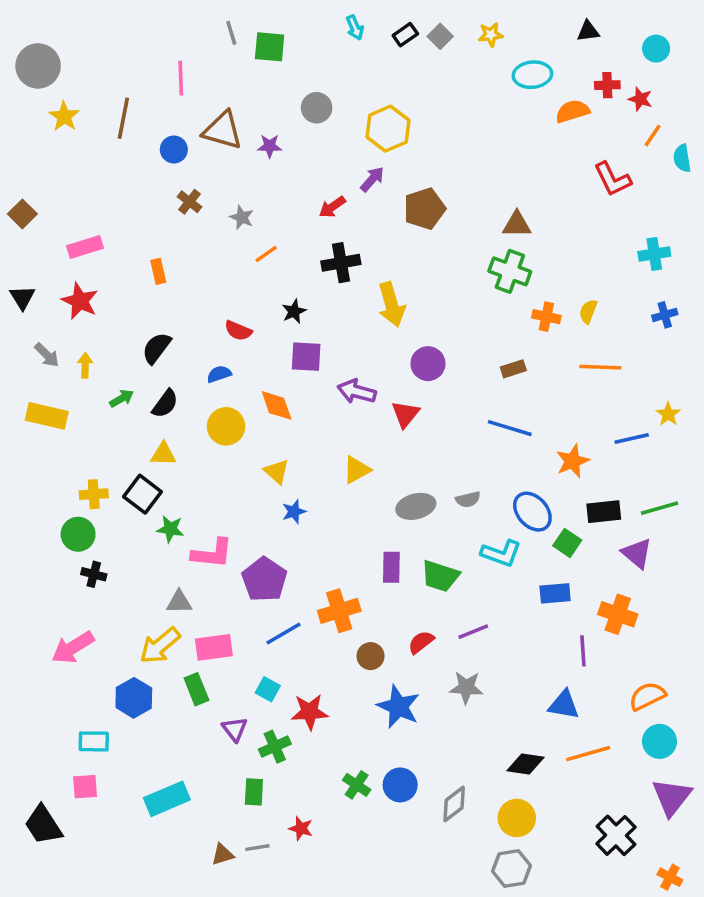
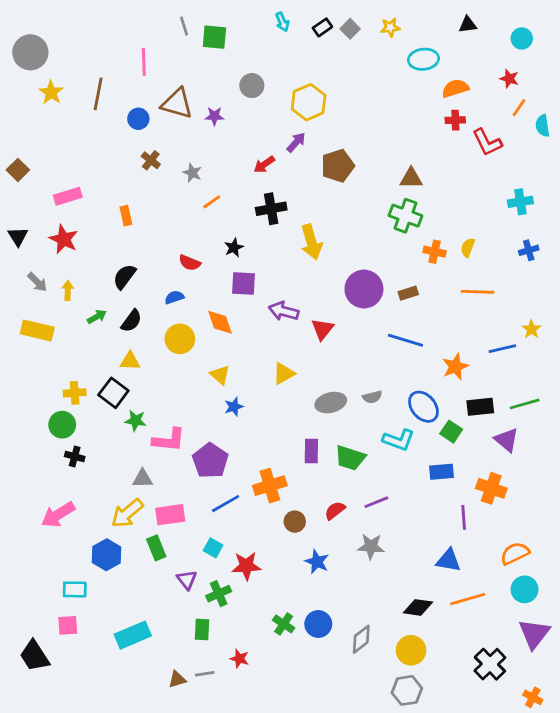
red cross: (607, 85) -> (455, 120), moved
purple circle: (428, 364) -> (364, 289), moved, size x1.4
blue star: (398, 707) -> (317, 562), size x0.7

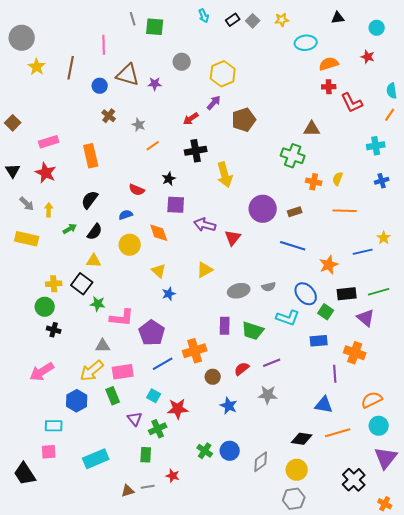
orange line: (519, 108) -> (390, 115), moved
brown triangle: (411, 178) -> (312, 129), moved
orange rectangle: (126, 216) -> (91, 156), size x1.6

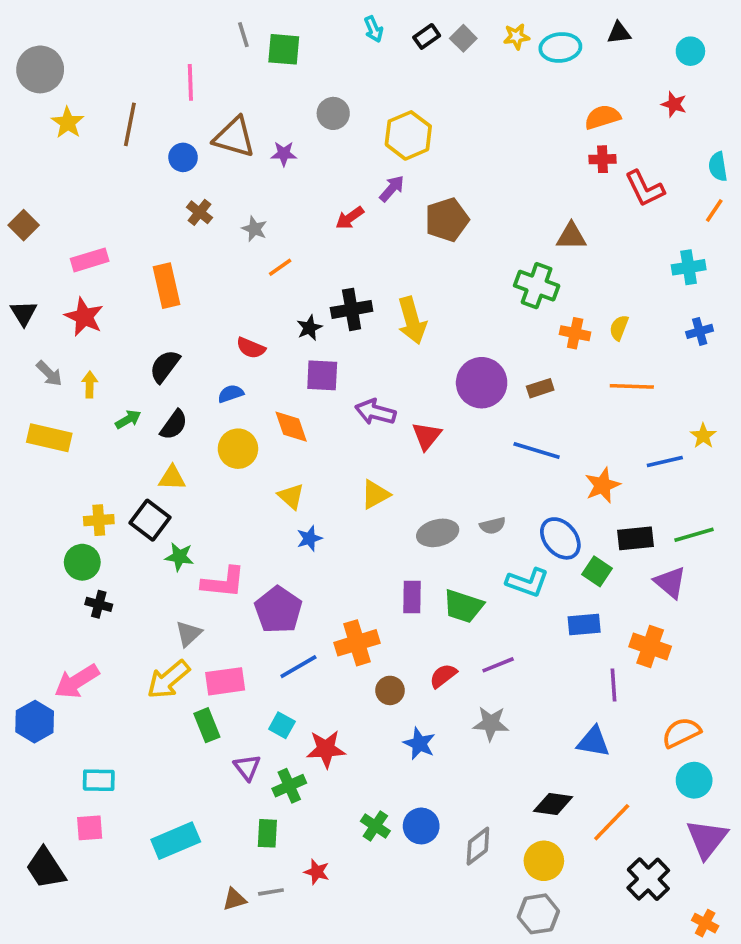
cyan ellipse: (306, 43) -> (560, 47), moved
black cross: (196, 151) -> (352, 309), moved
gray triangle: (103, 346) -> (189, 634), turned -42
blue hexagon: (77, 401) -> (35, 722), moved
orange line: (338, 433) -> (612, 822), moved, turned -30

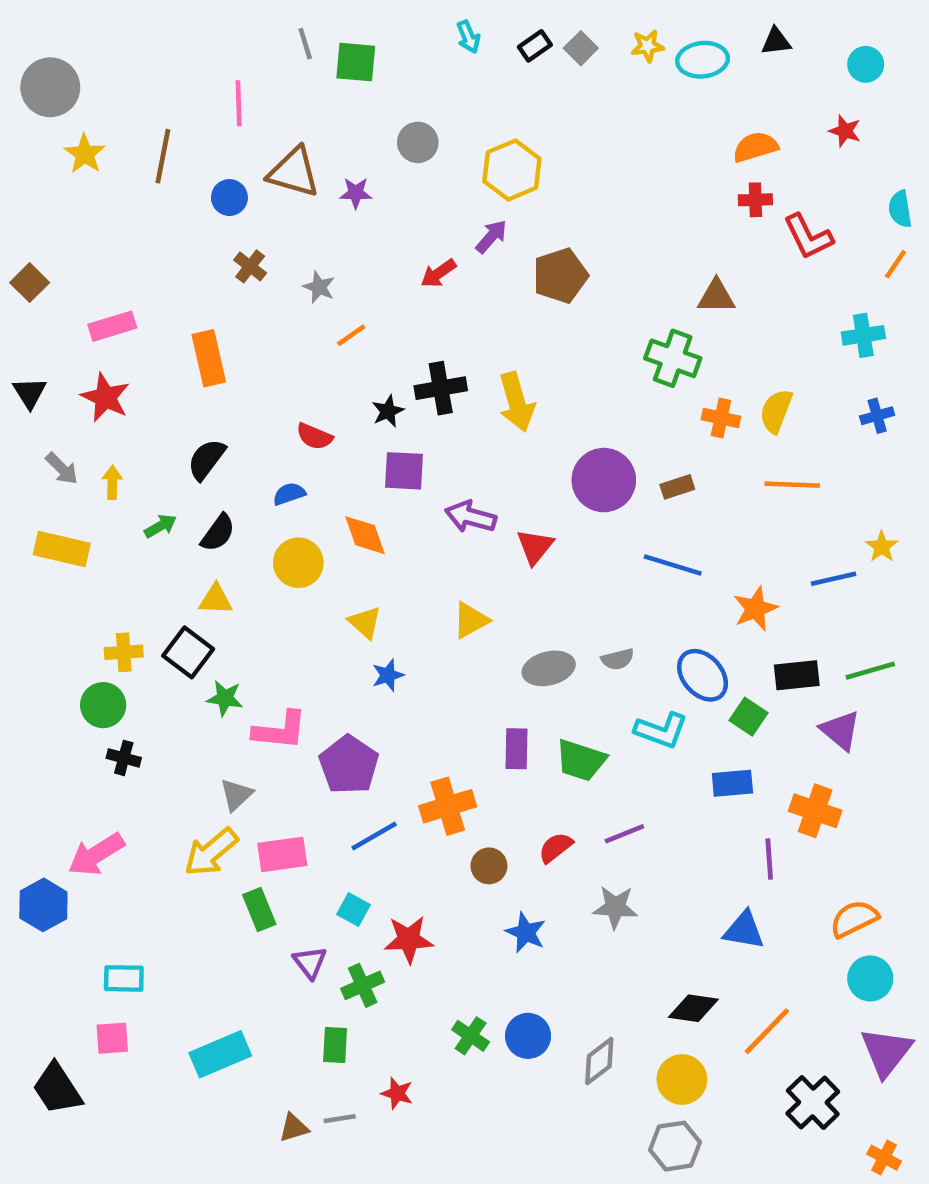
yellow semicircle: (619, 328) -> (776, 411), size x1.4

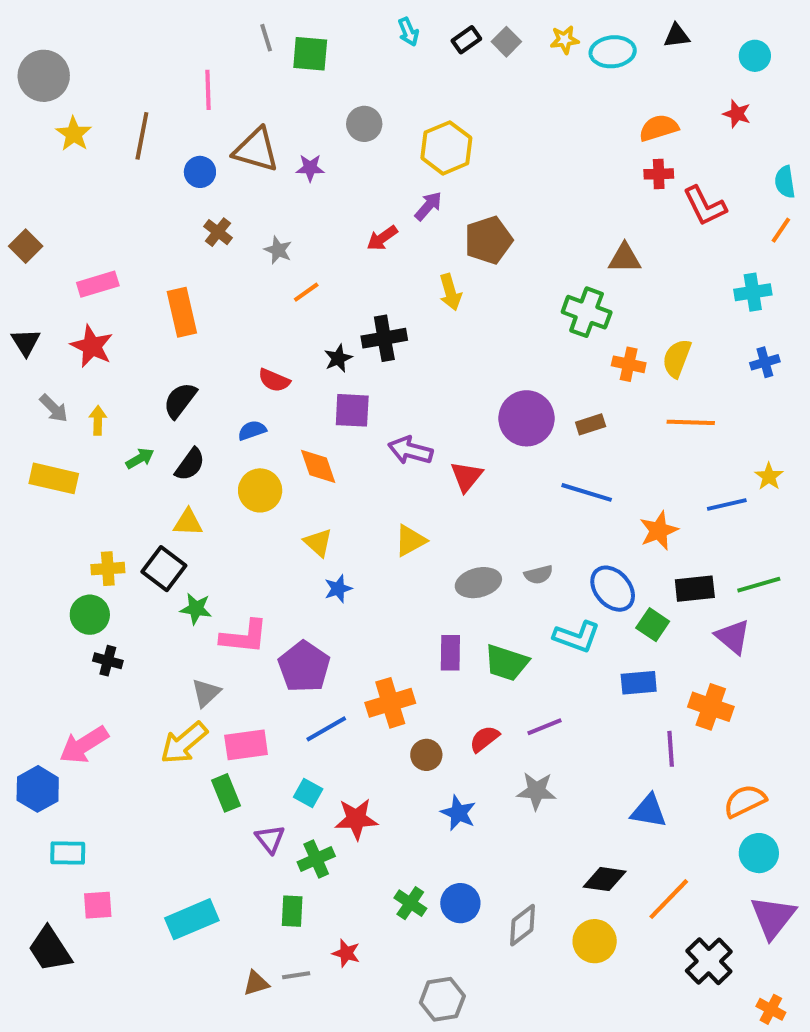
yellow arrow: (517, 402) -> (450, 292), moved, size x0.7
cyan rectangle: (124, 978) -> (68, 853), moved
gray hexagon: (675, 1146) -> (442, 999), moved

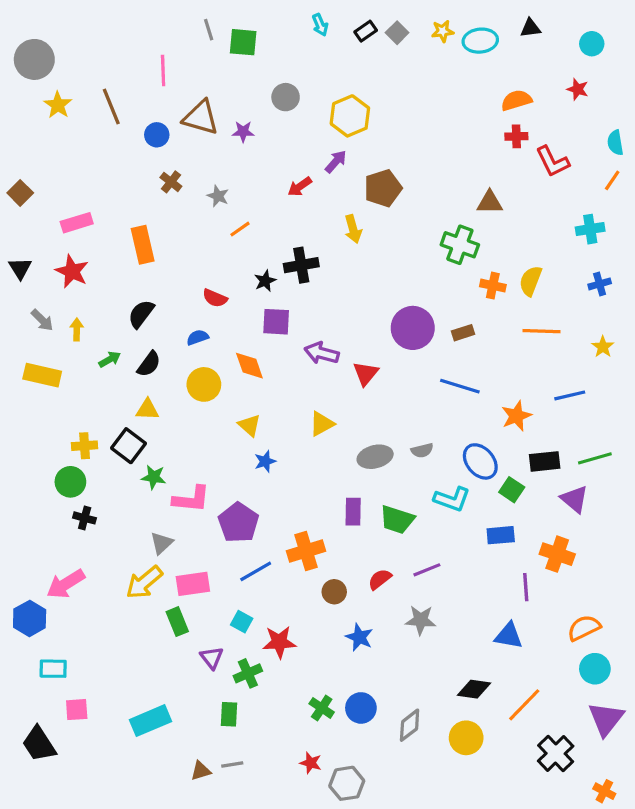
brown line: (142, 136) -> (111, 107), turned -33
yellow star: (769, 476) -> (603, 347), moved
red star: (346, 953) -> (311, 763), moved

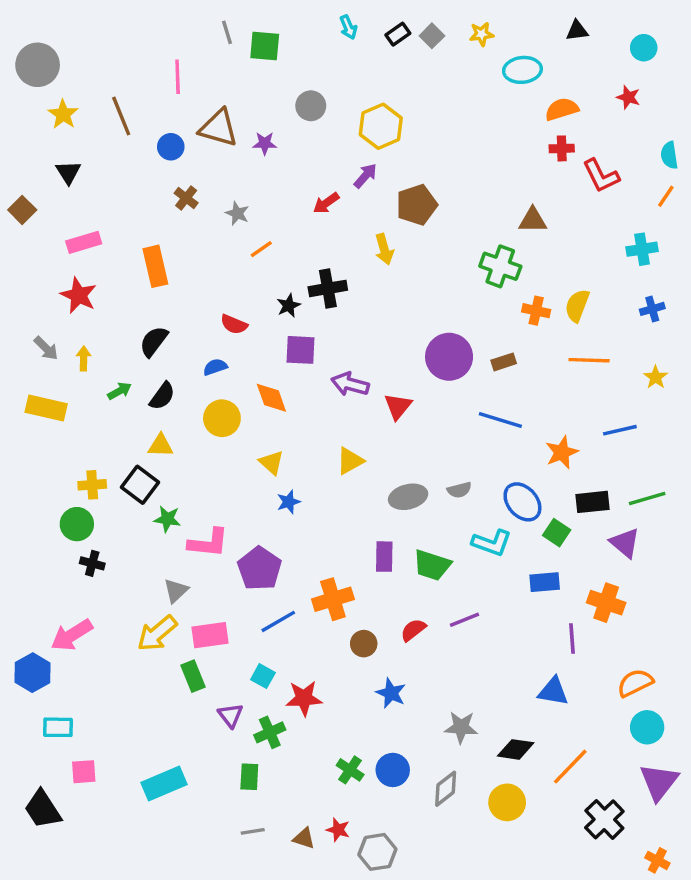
cyan ellipse: (480, 41) -> (522, 70), moved
black triangle: (20, 268) -> (68, 172), moved
gray star: (421, 620) -> (461, 727), moved
brown triangle: (201, 771) -> (304, 838), moved, turned 35

